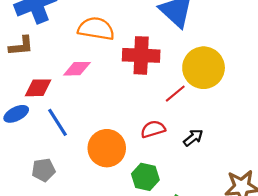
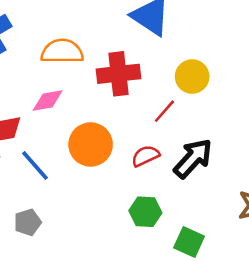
yellow circle: (204, 68) -> (192, 77), size x0.7
black arrow: (193, 138) -> (193, 158), size x1.8
orange circle: (107, 148) -> (91, 145), moved

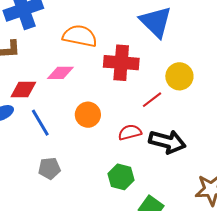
orange circle: (91, 145) -> (88, 115), size x0.7
black arrow: (193, 158) -> (167, 142), turned 51
gray pentagon: (28, 222) -> (49, 168), moved

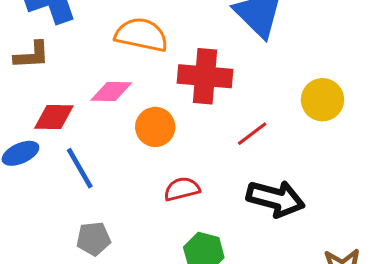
yellow circle: (179, 76) -> (322, 100), moved
orange circle: (88, 115) -> (155, 127), moved
red semicircle: (130, 132) -> (182, 189), moved

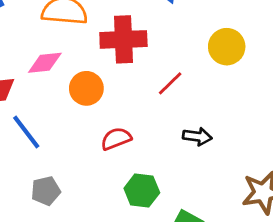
black arrow: (276, 199) -> (197, 136), size x0.6

